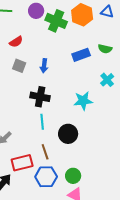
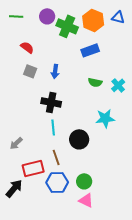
red semicircle: (16, 42) -> (27, 47), turned -112
green semicircle: (105, 49) -> (95, 82), moved
blue rectangle: (81, 55) -> (90, 50), moved
cyan star: (83, 101) -> (105, 118), moved

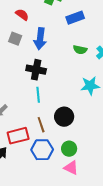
red semicircle: (27, 47) -> (22, 15), moved
blue arrow: (55, 71) -> (40, 39), size x1.5
black circle: (79, 139) -> (64, 117), moved

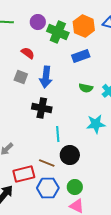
cyan line: (38, 95) -> (58, 134), moved
brown line: (41, 125) -> (47, 163), turned -49

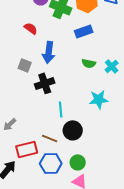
gray square: (21, 77) -> (25, 65), moved
black cross: (42, 108) -> (45, 83), turned -30

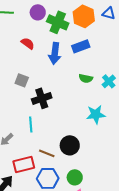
blue arrow: (49, 52) -> (55, 53), moved
cyan line: (61, 109) -> (31, 124), moved

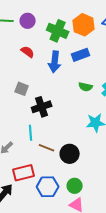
purple circle: (38, 12) -> (28, 21), moved
brown line: (47, 153) -> (47, 148), moved

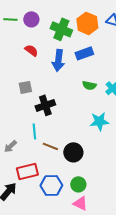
gray square: (22, 89) -> (25, 87), turned -32

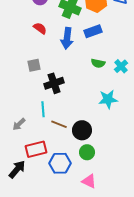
green circle: (78, 184) -> (87, 152), moved

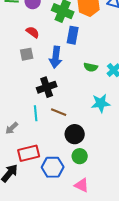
blue rectangle: (93, 31) -> (73, 35), moved, turned -60
blue arrow: (67, 38) -> (56, 57), moved
gray square: (34, 65) -> (27, 54), moved
brown line: (59, 124) -> (59, 112), moved

